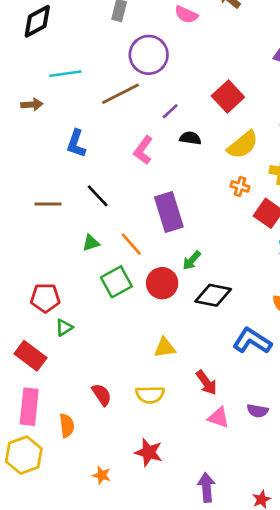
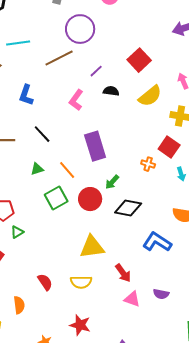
orange cross: (240, 186) -> (148, 164), moved
yellow triangle: (165, 348) -> (92, 247), size x1.5

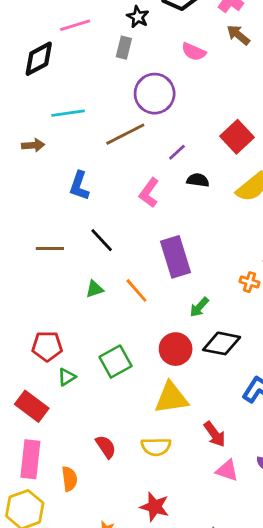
green square: (56, 198) -> (116, 362), moved
red circle: (90, 199) -> (176, 349), moved

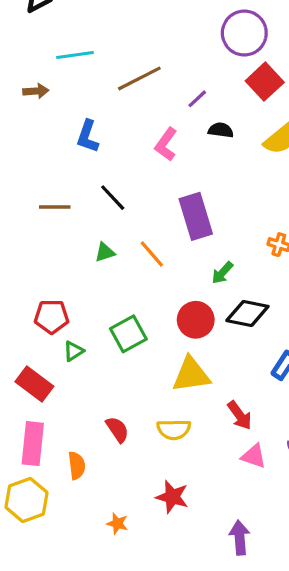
purple circle: (155, 94) -> (244, 33), moved

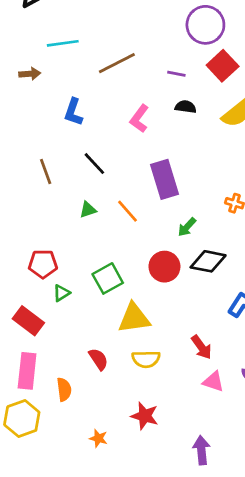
purple line: (197, 99) -> (176, 74), moved, turned 54
brown line: (55, 207) -> (46, 171), turned 70
yellow triangle: (191, 375) -> (134, 318), moved

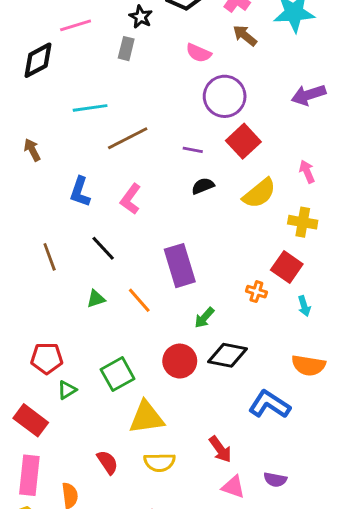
cyan line: (63, 43) -> (90, 108), moved
brown arrow: (30, 74) -> (32, 150), turned -114
black semicircle: (186, 107) -> (203, 186), turned -30
pink L-shape: (139, 119) -> (131, 199), moved

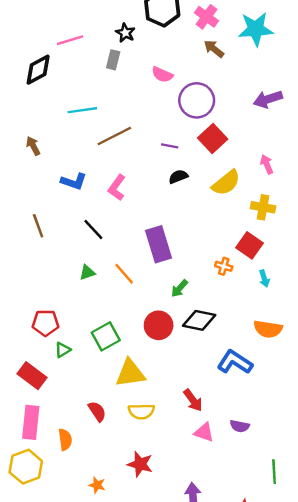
pink semicircle: (199, 53) -> (162, 75), moved
blue L-shape: (80, 192) -> (74, 181), turned -90
brown line: (50, 257) -> (38, 226), moved

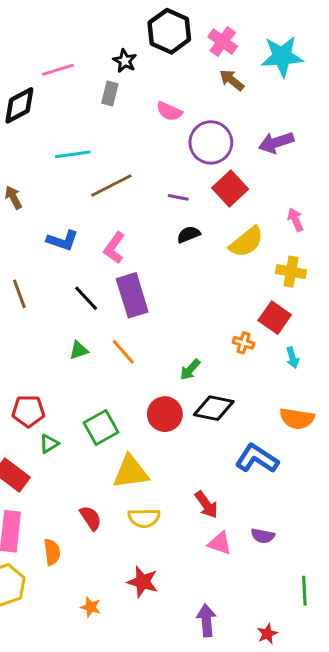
purple arrow: (268, 99) -> (276, 142), moved
purple rectangle: (159, 244) -> (132, 295), moved

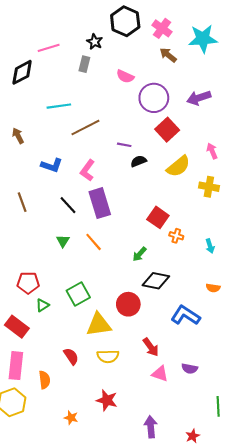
purple line: (178, 197) -> (124, 145), moved
red square: (275, 318) -> (158, 217), moved
green triangle: (79, 350) -> (63, 241), turned -40
red circle: (165, 414) -> (128, 304), moved
orange semicircle: (297, 419) -> (213, 288), size x0.6

